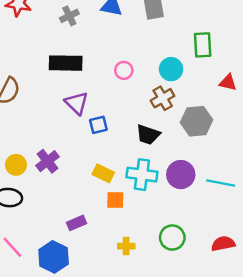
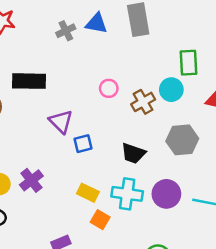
gray cross: (69, 16) -> (66, 31), moved
black rectangle: (66, 63) -> (29, 81), moved
cyan circle: (171, 69) -> (171, 90), moved
brown cross: (163, 98) -> (143, 102), moved
orange square: (115, 200) -> (100, 220), turned 30

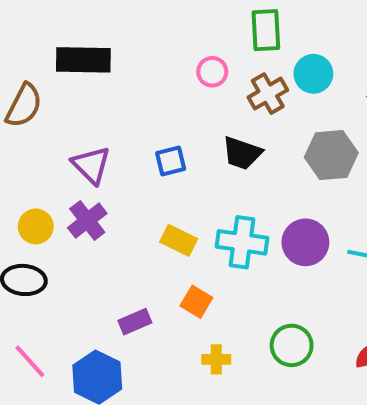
green rectangle: (188, 63) -> (266, 30), moved
purple triangle: (61, 122) -> (91, 165), moved
black trapezoid: (133, 153) -> (242, 153), moved
orange square: (100, 220) -> (196, 302), moved

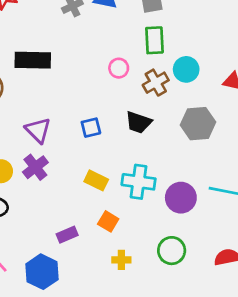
purple circle: (305, 242) -> (181, 198), moved

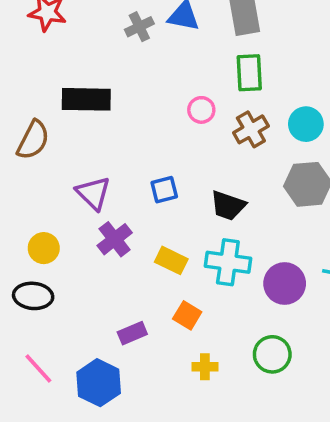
cyan circle: (186, 69) -> (306, 124), moved
black trapezoid: (139, 122) -> (228, 206), moved
purple cross: (35, 167) -> (115, 239), moved

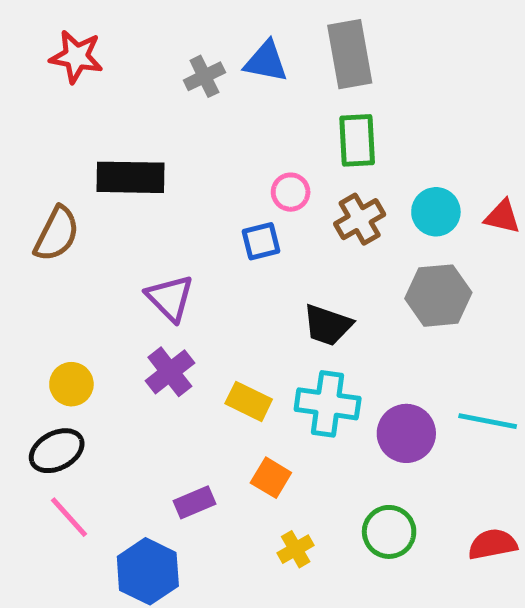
blue square: (164, 190) -> (261, 241), moved
purple triangle: (93, 193) -> (170, 298), moved
black ellipse: (33, 296) -> (57, 451), turned -33
yellow cross: (205, 367) -> (296, 549), turned -30
pink line: (38, 369) -> (69, 517), moved

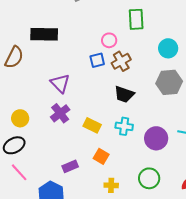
brown cross: (360, 219) -> (121, 61), moved
cyan cross: (328, 404) -> (124, 126), size x0.7
yellow cross: (296, 549) -> (111, 185), turned 32

